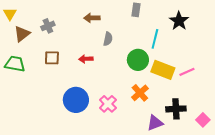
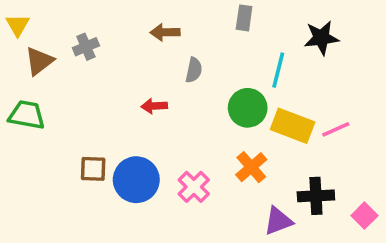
black star: (179, 21) -> (321, 38), turned 30
brown square: (52, 58) -> (93, 169), moved

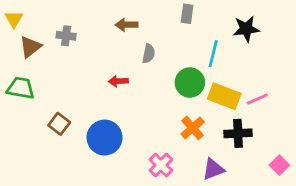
gray cross: (86, 47) -> (66, 36), turned 30
brown square: (93, 169) -> (59, 124), moved, turned 35
pink cross: (194, 187) -> (161, 165), moved
black cross: (316, 196) -> (238, 133), moved

